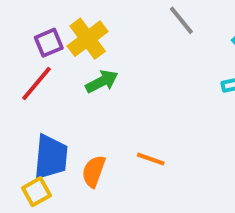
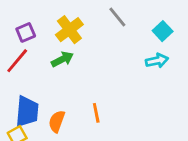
yellow cross: (88, 39) -> (69, 30), moved
orange line: (151, 159) -> (96, 113), turned 60

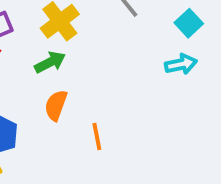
orange semicircle: (57, 121) -> (56, 105), moved

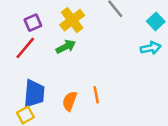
orange semicircle: (56, 105) -> (70, 101), moved

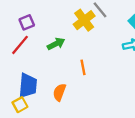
yellow cross: (72, 20) -> (84, 20), moved
orange line: (96, 95) -> (83, 67), moved

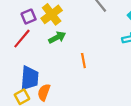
yellow cross: (84, 20) -> (52, 14), moved
orange semicircle: (59, 92) -> (44, 92), moved

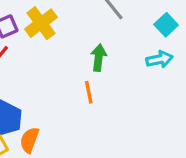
green arrow: (57, 37) -> (99, 58), moved, turned -56

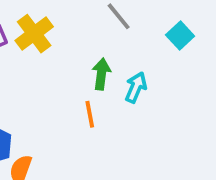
cyan arrow: (159, 59) -> (136, 87), moved, turned -55

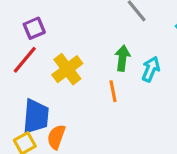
yellow cross: (34, 34) -> (67, 69), moved

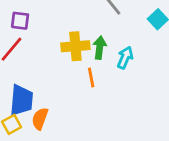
purple square: (34, 28) -> (20, 21), turned 30
yellow cross: (67, 69) -> (75, 46), moved, turned 32

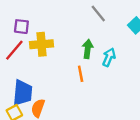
yellow cross: (75, 46) -> (42, 44), moved

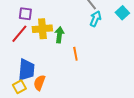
green arrow: (88, 49) -> (59, 35), moved
cyan arrow: (109, 57) -> (95, 19), moved

